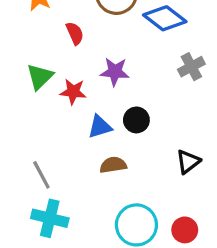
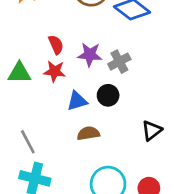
red semicircle: (75, 33) -> (56, 45), moved
gray cross: (191, 67) -> (119, 62), moved
green triangle: (40, 77) -> (19, 73), moved, turned 45

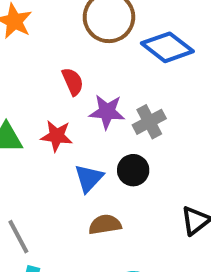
red semicircle: (56, 45) -> (73, 82), moved
blue triangle: (77, 101) -> (89, 178), turned -30

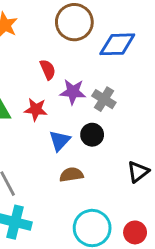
blue diamond: (167, 47) -> (117, 44), turned -39
gray cross: (149, 122) -> (104, 99), turned -30

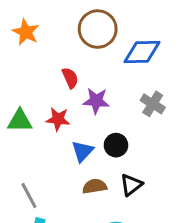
gray cross: (104, 99) -> (153, 104), moved
black triangle: (138, 172) -> (131, 185), moved

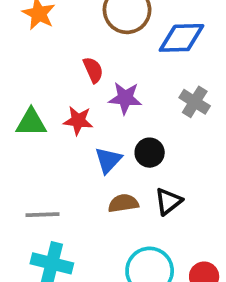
gray line: (29, 196) -> (42, 215), turned -64

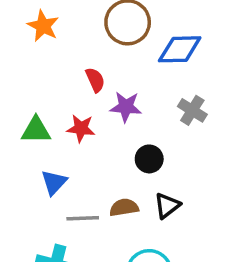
blue triangle: (108, 160) -> (54, 182), moved
gray line: (42, 215) -> (83, 218), moved

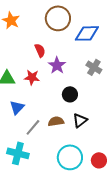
purple star: (126, 107) -> (57, 65), turned 30
gray line: (83, 218) -> (33, 127), turned -48

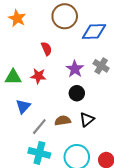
purple star: (57, 65) -> (75, 69), moved
cyan cross: (18, 153) -> (39, 153), moved

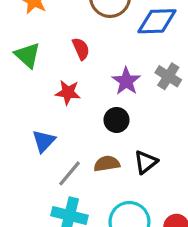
green triangle: (13, 77) -> (27, 55), moved, turned 42
black circle: (77, 93) -> (116, 120), moved

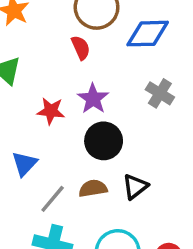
red semicircle: (81, 49) -> (81, 48), moved
purple star: (126, 81) -> (93, 99), moved
black circle: (116, 120) -> (104, 141), size x1.4

